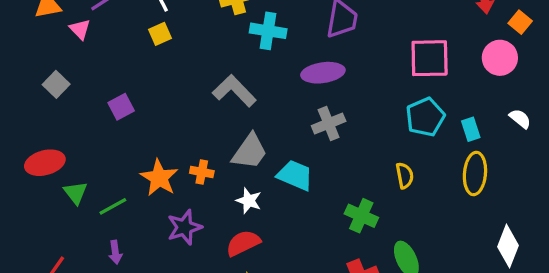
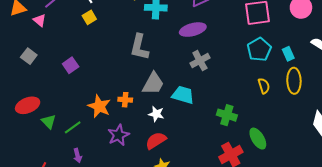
gray L-shape: (234, 91) -> (139, 47), turned -116
yellow semicircle: (405, 176) -> (264, 86), moved

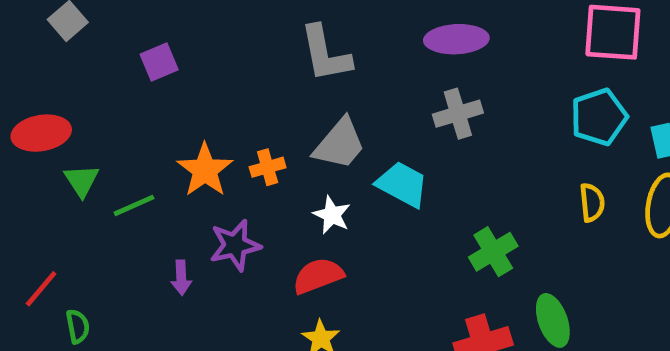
gray L-shape: (139, 47) -> (325, 54), turned -36
orange cross: (125, 100) -> (268, 167), turned -32
green cross: (227, 115) -> (493, 252), turned 30
purple arrow: (78, 156) -> (181, 278), moved

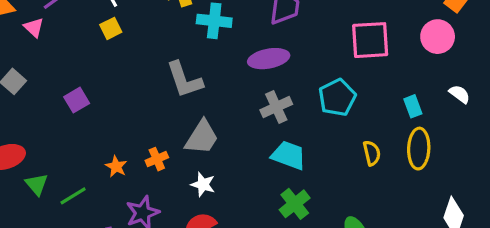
cyan pentagon: (599, 117) -> (337, 97), moved
orange star: (205, 170) -> (116, 166), size x0.6
cyan trapezoid: (402, 184) -> (289, 155), moved
green cross: (493, 252) -> (295, 204), moved

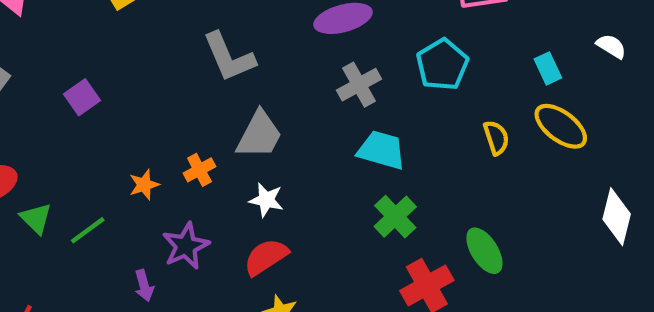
yellow ellipse: (419, 149) -> (561, 126), turned -51
orange star: (116, 166) -> (144, 185), turned 30

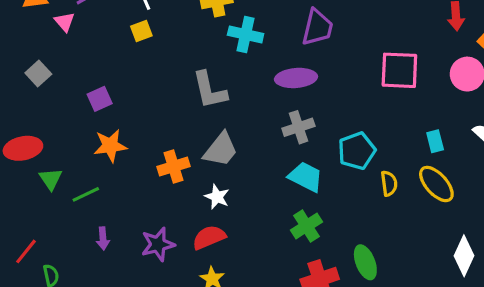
cyan pentagon: (442, 65) -> (357, 151), moved
orange cross: (199, 170) -> (173, 166), size x1.4
orange star: (144, 185) -> (110, 146), moved, size x1.5
purple star: (186, 246) -> (158, 244), moved
purple arrow: (144, 286) -> (103, 238), moved

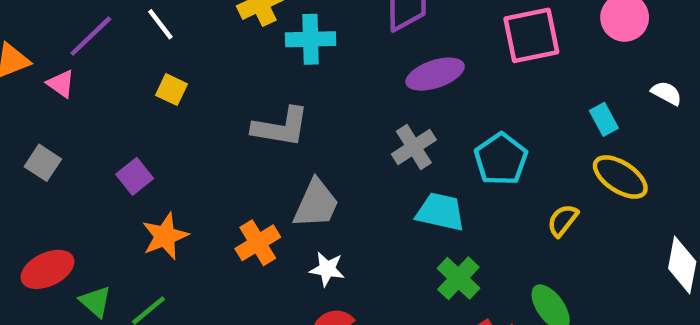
yellow square: (141, 31) -> (171, 90), moved, turned -30
purple ellipse: (296, 78) -> (435, 74), moved
gray L-shape: (210, 90) -> (281, 127), turned -54
yellow semicircle: (389, 183) -> (563, 220), moved, turned -120

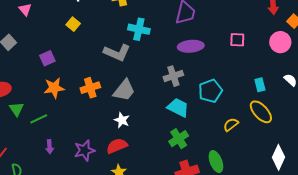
pink square: (531, 35) -> (237, 40), size x0.6
cyan cross: (311, 39) -> (139, 29), moved
orange cross: (258, 243) -> (90, 88), moved

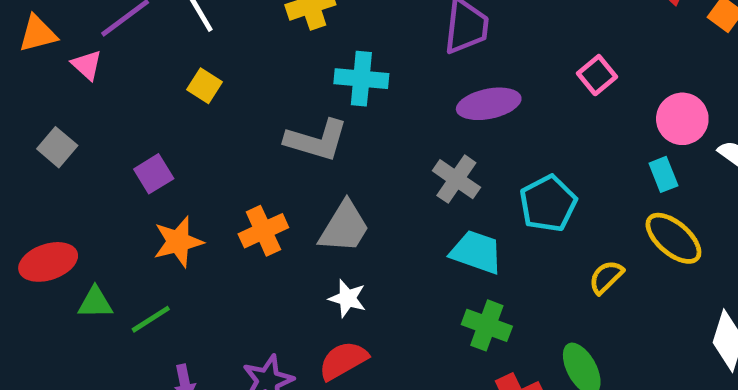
pink square: (237, 40) -> (597, 75), turned -35
pink circle: (280, 42) -> (682, 119), moved
gray cross: (173, 76) -> (456, 179), turned -30
green triangle: (16, 109) -> (95, 303), turned -49
green cross: (179, 139) -> (487, 325), turned -30

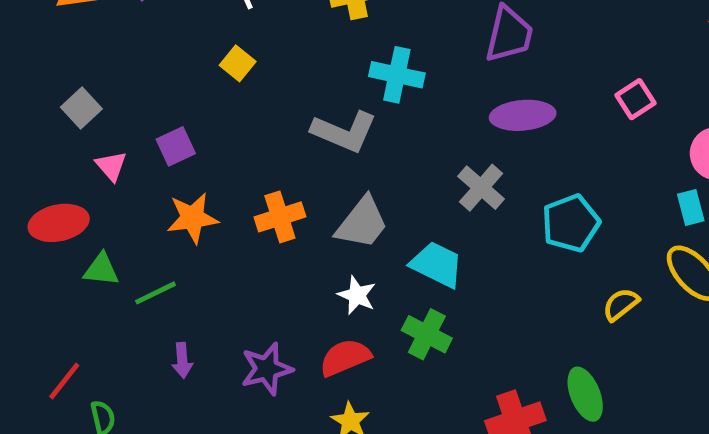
pink triangle: (87, 65) -> (111, 166), moved
cyan trapezoid: (476, 252) -> (437, 265), moved
green cross: (487, 325) -> (427, 334), moved

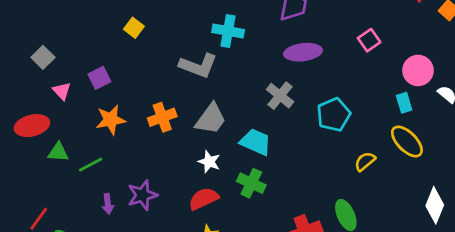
purple star: (267, 369) -> (142, 195), moved

